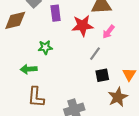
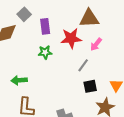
green star: (45, 47) -> (45, 52), moved

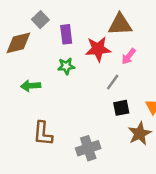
green arrow: (19, 80) -> (31, 86), moved

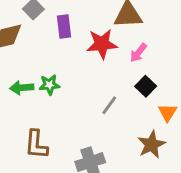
green star: (66, 66) -> (49, 85), moved
gray line: (113, 82) -> (109, 105), moved
black square: (121, 108) -> (146, 86), moved, turned -35

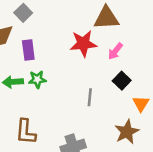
purple rectangle: (64, 26) -> (28, 50), moved
gray line: (109, 105) -> (90, 97), turned -30

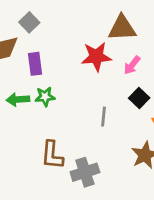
brown L-shape: (26, 132) -> (52, 155), moved

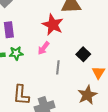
red star: (96, 57) -> (53, 25), turned 30
pink arrow: (132, 65) -> (44, 48), moved

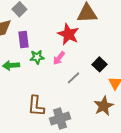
green star: (16, 53) -> (37, 57), moved
gray line: (58, 67) -> (73, 78), turned 40

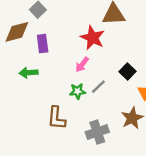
green star: (37, 57) -> (77, 91), moved
gray cross: (60, 118) -> (97, 132), moved

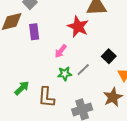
pink arrow: (82, 64) -> (61, 51), moved
green arrow: (29, 73) -> (22, 88), moved, turned 140

